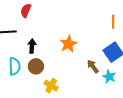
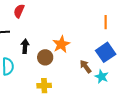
brown circle: (36, 66) -> (45, 57), moved
yellow cross: (51, 86) -> (44, 86), turned -32

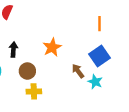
brown circle: (45, 57) -> (27, 71), moved

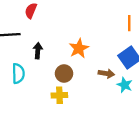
brown circle: (27, 71) -> (64, 74), moved
brown arrow: (78, 71) -> (106, 74), turned 136

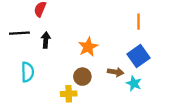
black arrow: (38, 51) -> (46, 40), moved
brown circle: (64, 74) -> (82, 77), moved

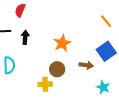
orange line: (138, 22) -> (106, 21), turned -40
cyan star: (134, 83) -> (103, 87), moved

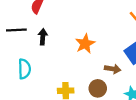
brown circle: (57, 69) -> (98, 88), moved

